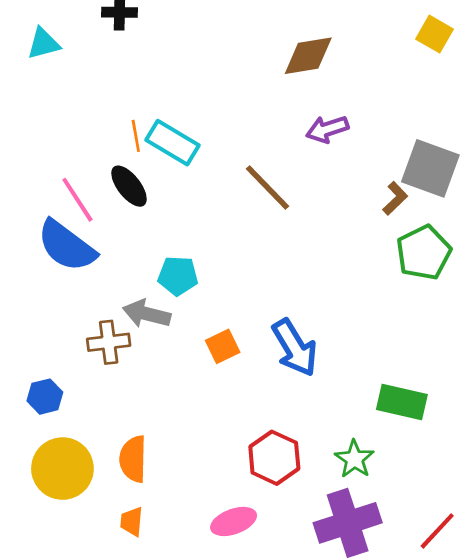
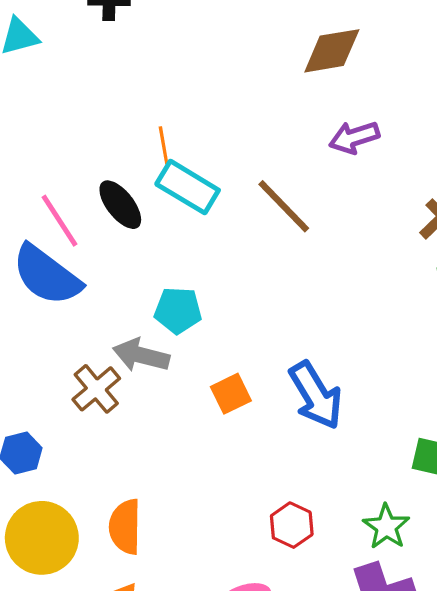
orange line: (136, 136) -> (164, 145), moved
cyan rectangle: (172, 143) -> (188, 187), moved
brown cross: (109, 342) -> (96, 389), turned -33
red hexagon: (274, 458) -> (292, 525), size x0.7

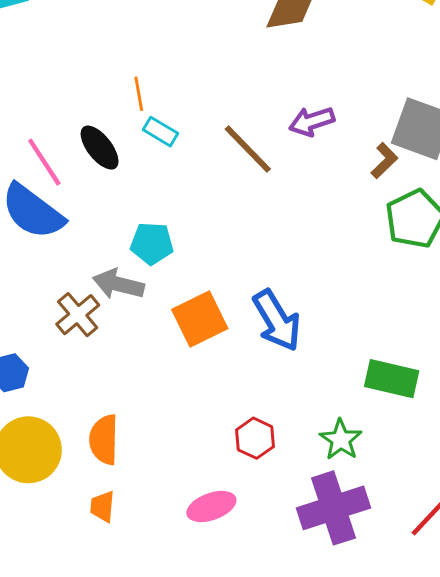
purple arrow: (354, 137) -> (312, 121), moved
cyan rectangle: (188, 187) -> (161, 132), size x0.6
orange square: (231, 394) -> (200, 319), size x1.5

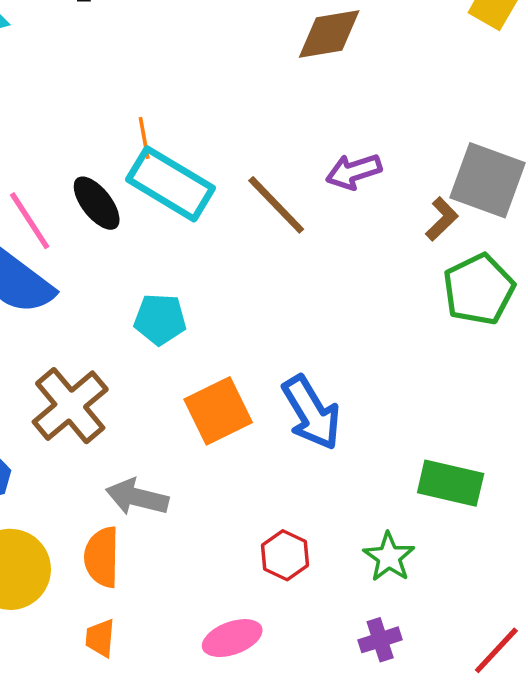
cyan rectangle: (161, 132) -> (171, 184), size x2.0
gray arrow: (118, 284) -> (137, 497), moved
brown cross: (78, 315) -> (70, 406), size x1.4
purple cross: (333, 508) -> (380, 640), size x0.5

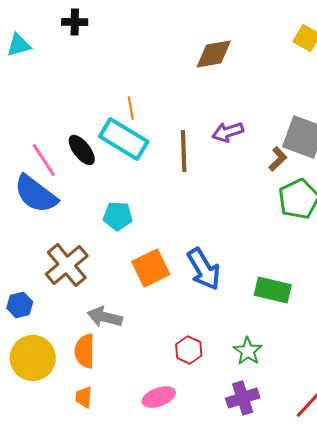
orange line: (144, 138) -> (131, 108), moved
brown line: (276, 205) -> (184, 151), turned 42
green rectangle: (451, 483) -> (273, 290), moved
purple cross: (380, 640) -> (243, 398), size x1.4

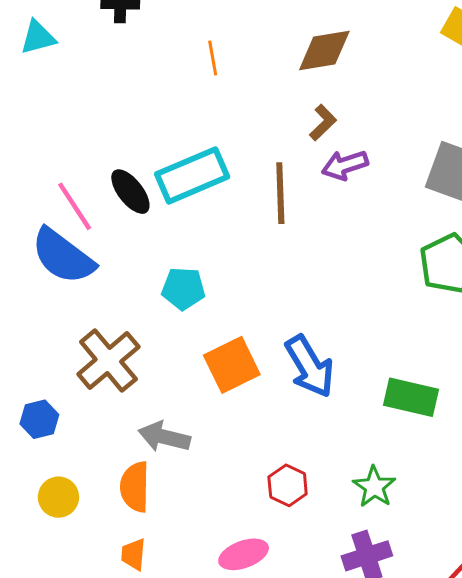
orange line: (131, 108) -> (213, 58), moved
cyan rectangle: (124, 139) -> (192, 175), turned -54
brown L-shape: (278, 159) -> (323, 123), moved
yellow circle: (33, 358) -> (58, 497), size x0.6

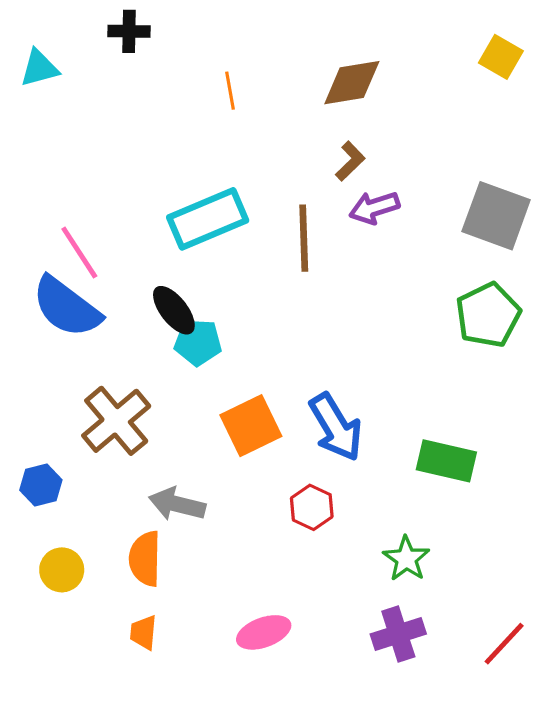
black ellipse: (130, 192) -> (174, 310), moved
red hexagon: (288, 485) -> (312, 507), moved

